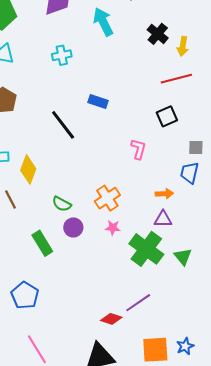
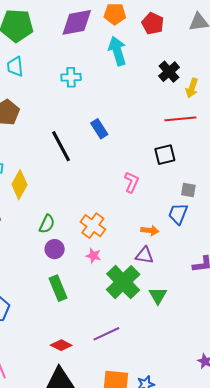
blue rectangle: (98, 101) -> (99, 129), turned 30
orange cross: (107, 198) -> (93, 226), turned -30
green semicircle: (62, 204) -> (47, 224), turned -102
green rectangle: (42, 243) -> (58, 288), moved
red diamond: (111, 319) -> (61, 345), moved

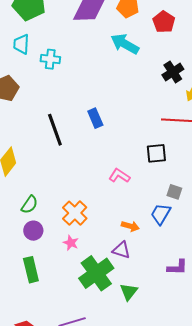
cyan arrow: (117, 51) -> (125, 44), turned -52
cyan cross: (71, 77) -> (50, 59), moved
pink L-shape: (131, 182) -> (119, 176), turned -90

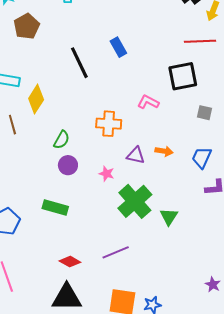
black square: (156, 153) -> (183, 76), size x1.4
orange cross: (75, 213) -> (109, 124), moved, turned -35
blue trapezoid: (161, 214) -> (202, 158), moved
purple triangle: (121, 250) -> (136, 155), moved
green rectangle: (31, 270) -> (55, 207), moved, turned -55

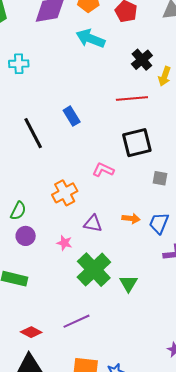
red line: (200, 41) -> (132, 98), moved
orange cross: (109, 124) -> (65, 193), turned -30
orange arrow: (164, 151) -> (131, 219), moved

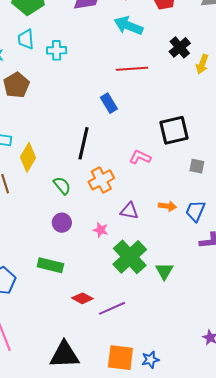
red line: (132, 98) -> (132, 69), moved
black line: (33, 133) -> (83, 143), moved, turned 40
green semicircle: (18, 211) -> (62, 186), moved, turned -66
red diamond: (31, 332) -> (82, 298), moved

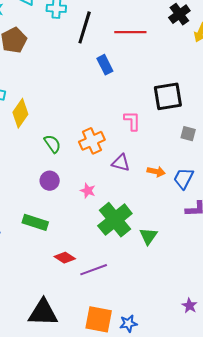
black line: (83, 143) -> (85, 27), moved
pink L-shape: (140, 157) -> (132, 121), turned 60
purple triangle: (129, 211) -> (121, 163), moved

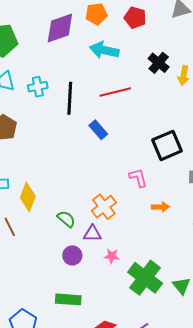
purple triangle: (121, 163) -> (92, 234), moved
orange arrow: (156, 172) -> (160, 207), moved

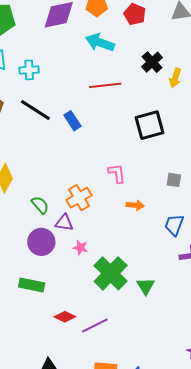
black line: (70, 98) -> (35, 110), moved, turned -68
blue rectangle: (98, 130) -> (72, 121), moved
black square: (167, 145) -> (150, 125), moved
purple circle: (72, 255) -> (41, 242), size x1.4

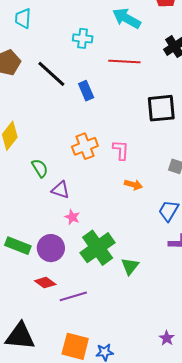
cyan cross: (29, 70) -> (83, 38), moved
orange cross: (79, 198) -> (85, 146), moved
purple circle: (41, 242) -> (51, 248), moved

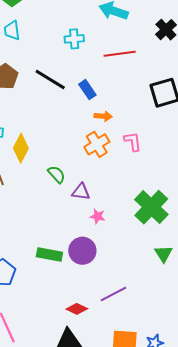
orange arrow: (133, 185) -> (103, 116), moved
green cross: (98, 248) -> (151, 207), moved
red diamond: (45, 283) -> (77, 309), moved

